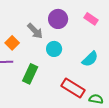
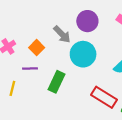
cyan circle: (54, 49) -> (83, 54), size x1.5

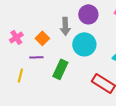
gray arrow: (62, 34) -> (65, 26), turned 42

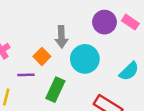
purple circle: (88, 14) -> (105, 22), moved
orange square: (42, 38) -> (42, 56), moved

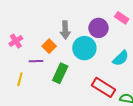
purple circle: (105, 22) -> (99, 28), moved

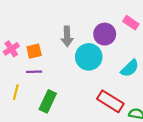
orange square: (49, 46) -> (34, 51), moved, turned 32
green rectangle: (60, 73) -> (48, 101), moved

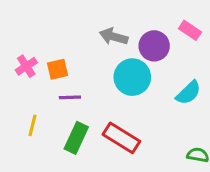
gray arrow: (67, 36) -> (114, 37), moved, turned 108
purple line: (34, 72) -> (70, 97), moved
red rectangle: (110, 101) -> (121, 138), moved

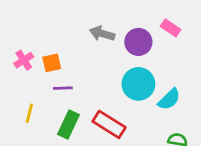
cyan circle: (132, 77) -> (138, 84), moved
cyan semicircle: (188, 93) -> (169, 99), moved

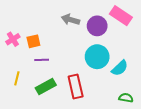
pink rectangle: (171, 28) -> (121, 16), size x1.5
green rectangle: (69, 124) -> (46, 87), turned 36
red rectangle: (109, 124) -> (76, 87), turned 45

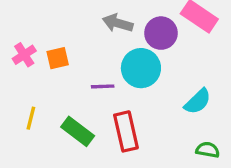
cyan circle: (97, 57) -> (141, 68), moved
purple line: (42, 60) -> (103, 86), moved
green rectangle: (46, 87) -> (78, 131), turned 66

